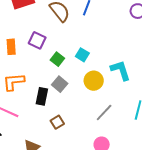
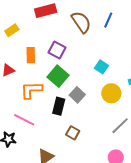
green square: (57, 59) -> (58, 76), moved, size x1.5
brown square: (57, 122) -> (73, 133), turned -32

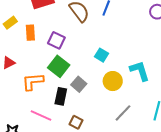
orange rectangle: (31, 55) -> (30, 33), moved
pink line: (24, 120) -> (41, 116), moved

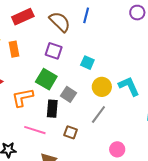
purple square: (56, 40) -> (54, 51), moved
cyan L-shape: (140, 71) -> (129, 86), moved
gray line: (123, 113) -> (98, 115), moved

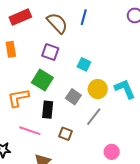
gray square: (68, 94) -> (73, 97), moved

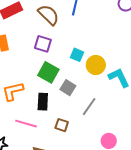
green square: (42, 80) -> (48, 72), moved
yellow circle: (98, 89) -> (96, 65), moved

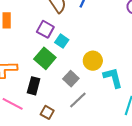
cyan square: (77, 55) -> (62, 41), moved
gray square: (68, 88) -> (71, 79), moved

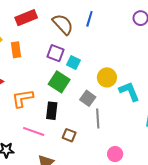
gray line: (78, 100) -> (98, 118), turned -42

